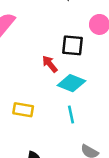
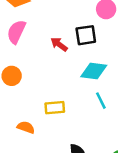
red arrow: (50, 64) -> (59, 44), moved

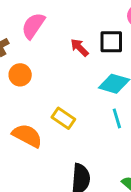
yellow rectangle: (55, 108) -> (63, 118), turned 30
orange semicircle: (26, 127) -> (27, 136), size x1.5

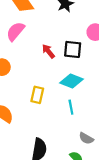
yellow rectangle: (63, 118) -> (37, 95), moved, turned 63

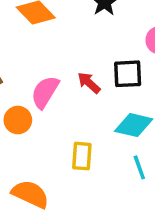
pink semicircle: (15, 31) -> (45, 92), moved

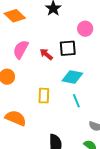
pink semicircle: (45, 92) -> (21, 49), moved

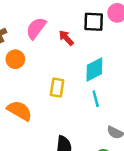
black square: (68, 48) -> (94, 22), moved
cyan diamond: (72, 77) -> (94, 69), turned -45

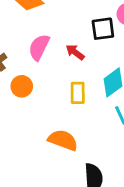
yellow rectangle: (57, 88) -> (78, 93), moved
orange semicircle: (20, 111) -> (63, 140), moved

